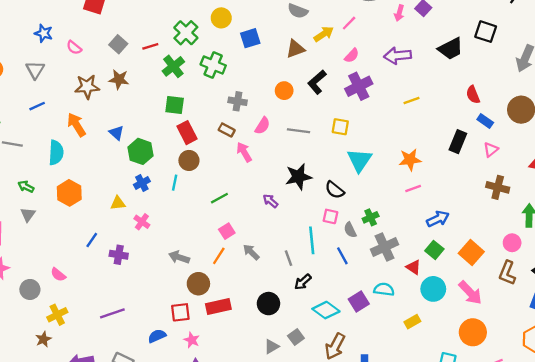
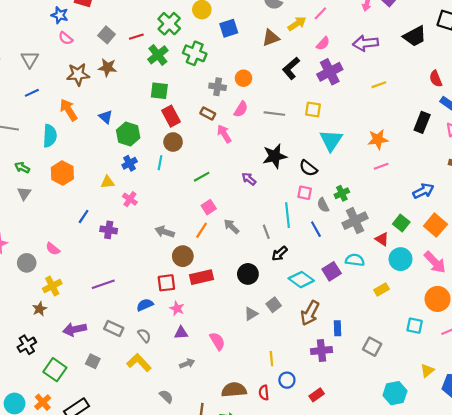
blue star: (44, 33) -> (60, 15), moved
orange circle: (284, 91) -> (243, 78), moved
blue arrow: (438, 219) -> (423, 191), moved

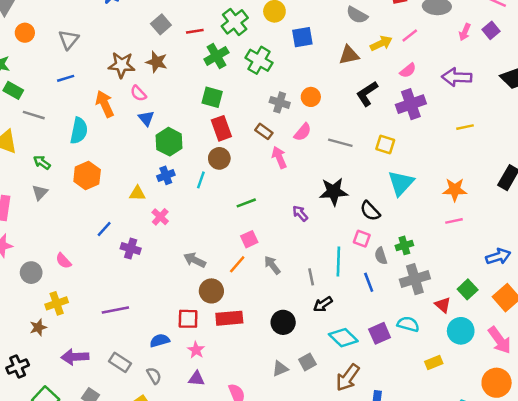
pink semicircle: (66, 38) -> (138, 93), moved

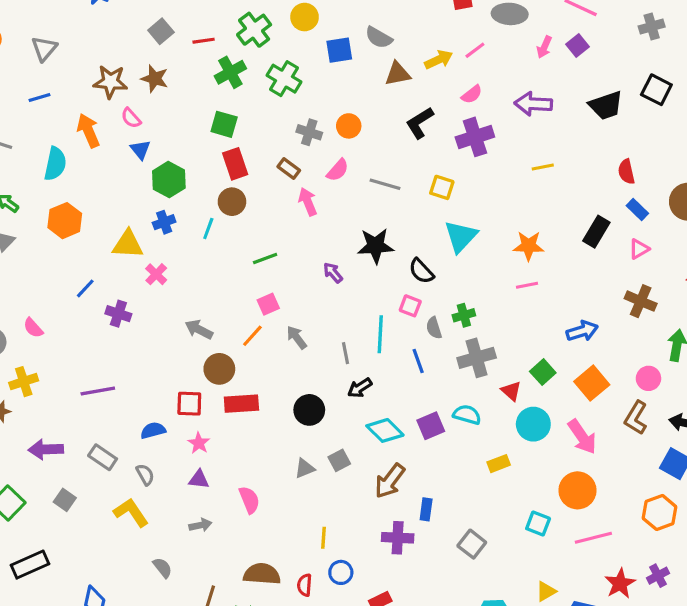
gray semicircle: (357, 15) -> (379, 38), moved
yellow triangle: (137, 193) -> (128, 244), size x1.5

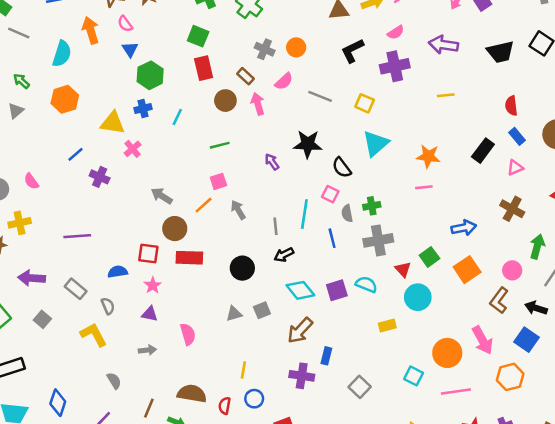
brown circle: (232, 202) -> (225, 101), moved
pink arrow: (582, 437) -> (482, 340), moved

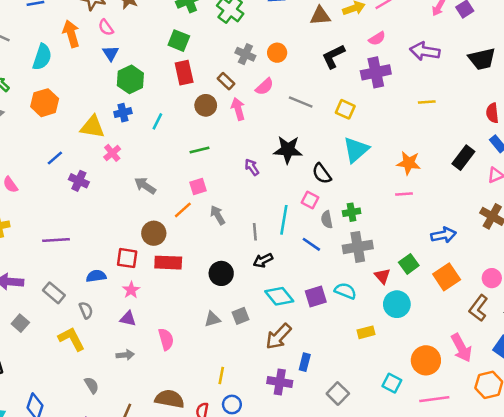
gray arrow: (162, 196) -> (145, 186), moved
blue line: (332, 238) -> (311, 244), turned -42

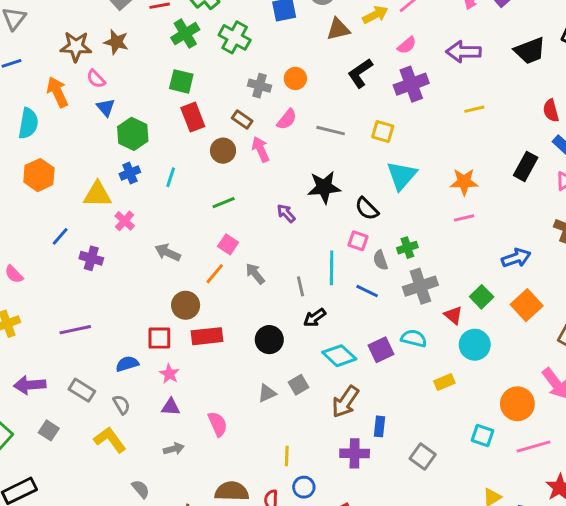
pink square: (198, 186) -> (228, 244), turned -30

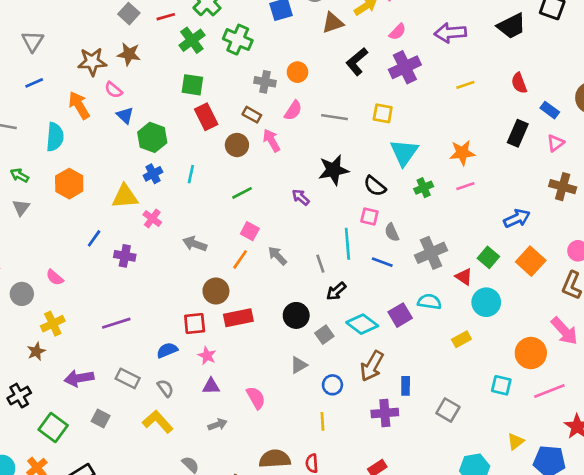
red semicircle: (551, 111) -> (519, 83), moved
green cross: (407, 248) -> (424, 188), moved
gray square: (298, 385) -> (324, 335), moved
blue circle: (304, 487) -> (332, 385), moved

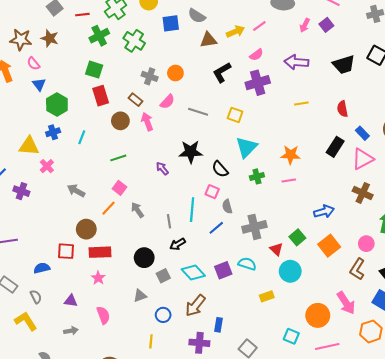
pink triangle: (555, 143) -> (363, 159), size x1.6
blue line: (382, 262) -> (216, 228), turned -70
pink star: (207, 356) -> (98, 278), moved

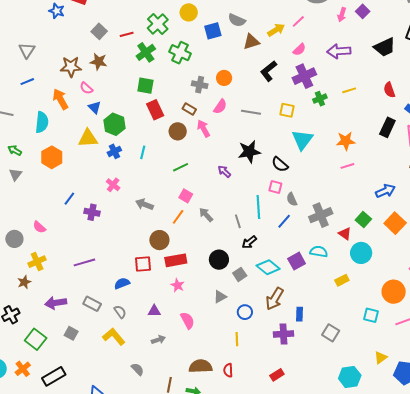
yellow triangle: (29, 146) -> (88, 138), moved
green cross: (257, 176) -> (320, 99), moved

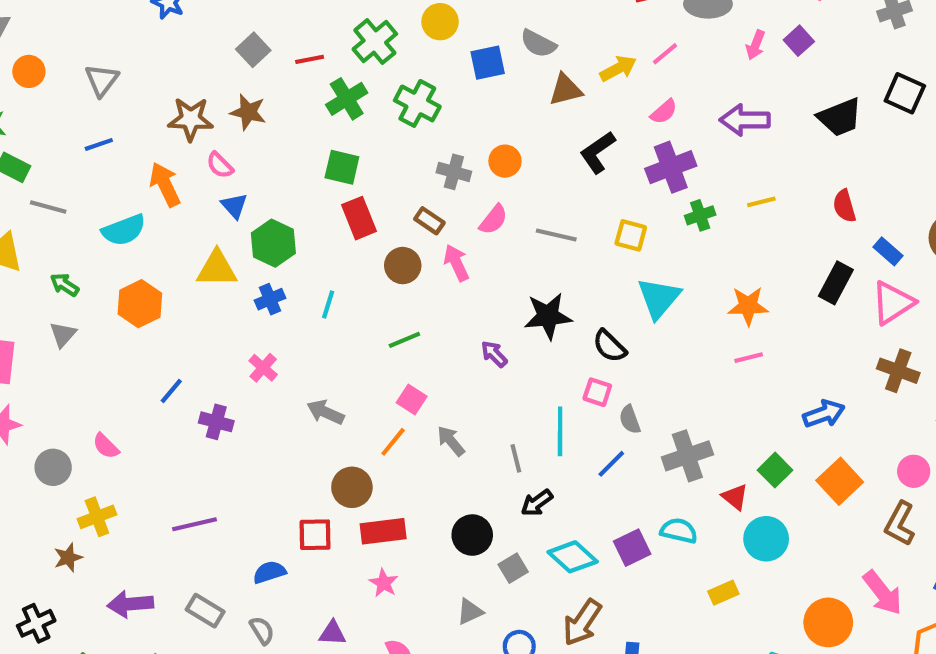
cyan semicircle: (42, 122) -> (124, 230), turned 60

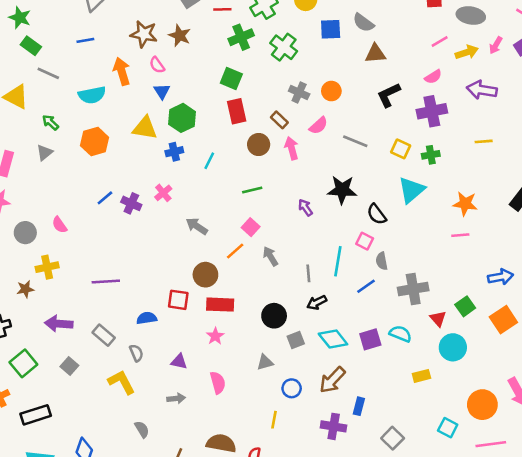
yellow arrow: (618, 68) -> (467, 52), moved
green cross: (700, 215) -> (431, 155), moved
purple cross: (216, 422) -> (131, 203), moved

